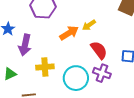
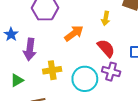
yellow arrow: (89, 25) -> (106, 18), moved, turned -40

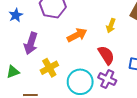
blue star: (11, 34) -> (16, 15), moved
yellow cross: (52, 70) -> (49, 68), turned -30

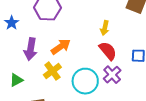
yellow arrow: (111, 26) -> (105, 28), moved
orange arrow: (77, 35) -> (61, 47), moved
purple cross: (107, 79) -> (112, 75), turned 30

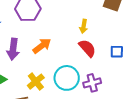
yellow cross: (52, 71) -> (36, 82), moved
purple cross: (112, 75) -> (92, 83), moved, turned 30

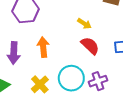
yellow arrow: (84, 26) -> (84, 24), turned -64
orange arrow: (42, 46) -> (43, 47), turned -54

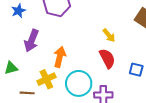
orange arrow: (43, 47) -> (60, 57), moved

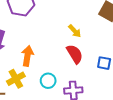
cyan circle: (79, 83) -> (48, 81), size x0.6

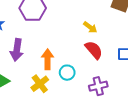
cyan circle: (48, 81) -> (67, 73), moved

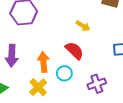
red semicircle: (94, 50) -> (74, 51), moved

